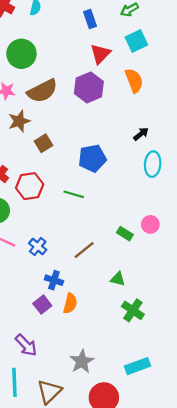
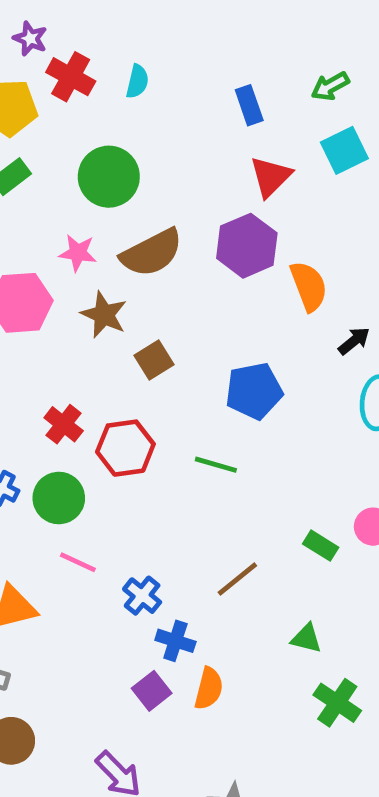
orange semicircle: (134, 80) -> (309, 286), moved
brown star: (19, 121) -> (104, 315), turned -30
blue cross: (38, 247) -> (142, 596), moved

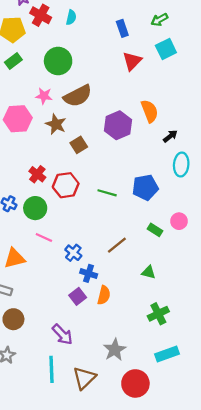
purple hexagon: (247, 246) -> (118, 125), moved
blue pentagon: (254, 391) -> (145, 187), moved
green cross: (337, 703) -> (158, 314), moved, turned 30

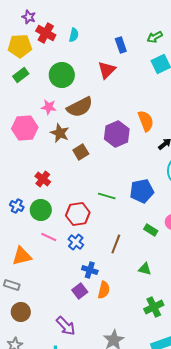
red triangle: (132, 61) -> (107, 70), moved
red hexagon: (66, 185) -> (78, 214), moved
brown line: (117, 245) -> (116, 244), turned -30
blue cross: (73, 253) -> (76, 242), moved

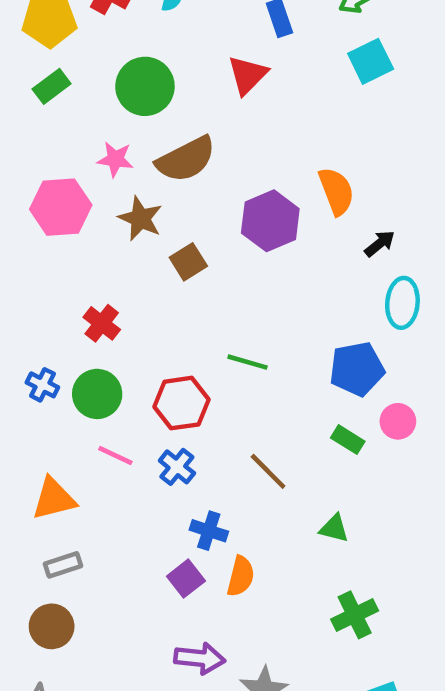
blue pentagon: (142, 191) -> (357, 369), moved
brown line: (116, 244) -> (268, 471), turned -66
gray rectangle: (12, 285) -> (63, 565), moved, turned -35
purple arrow: (66, 326) -> (200, 658), moved, turned -40

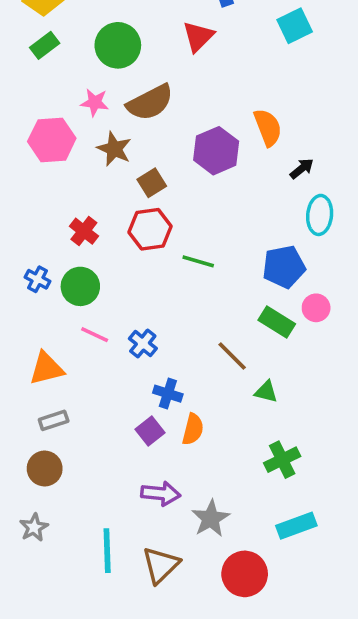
red hexagon: (181, 403) -> (150, 229), moved
green rectangle: (348, 440) -> (277, 322), size x1.4
brown line: (268, 471) -> (232, 356), moved

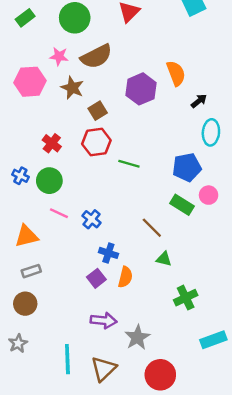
green triangle: (266, 392) -> (164, 259), moved
cyan rectangle: (296, 526) -> (213, 340), moved

